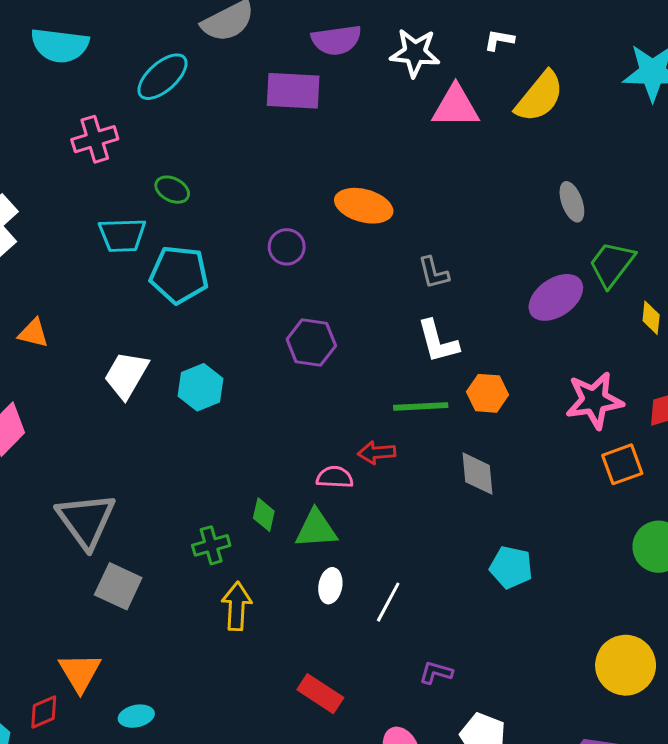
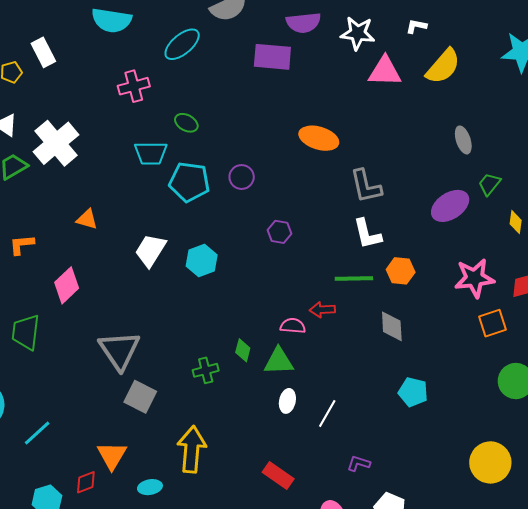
purple circle: (287, 247) -> (242, 177), moved
green trapezoid: (612, 264) -> (490, 184), size x0.7
gray L-shape: (434, 273) -> (366, 186), size x1.5
purple hexagon: (311, 342) -> (279, 232), size x0.7
yellow arrow: (237, 606) -> (192, 449), moved, size x1.4

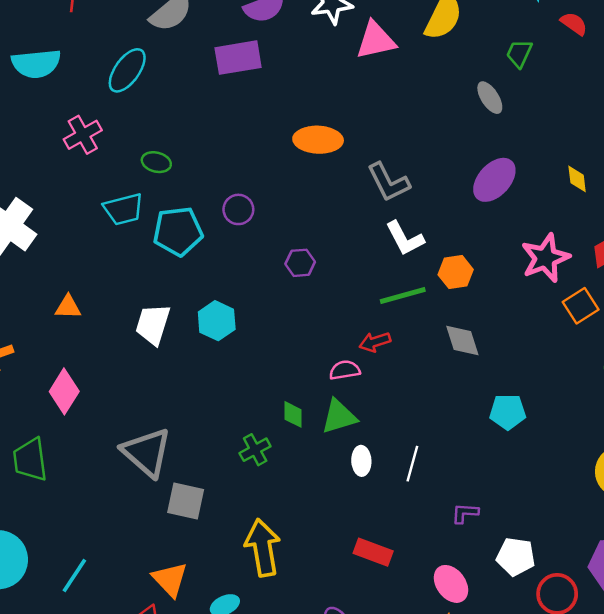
green trapezoid: (490, 184) -> (519, 53), moved

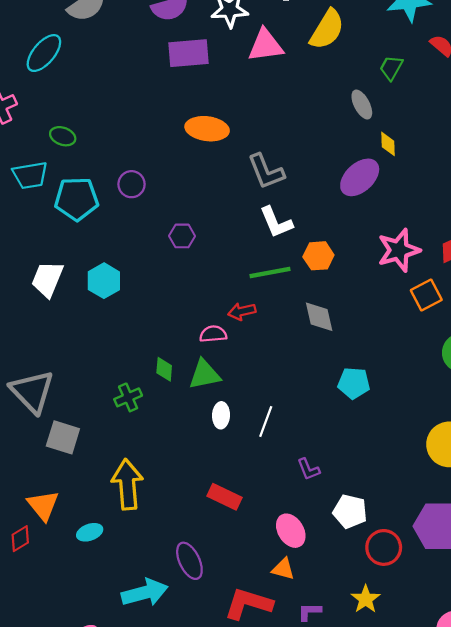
purple rectangle: (238, 58) -> (189, 53), moved
yellow diamond: (577, 179) -> (388, 144), moved
purple L-shape: (465, 513) -> (309, 469), turned -120

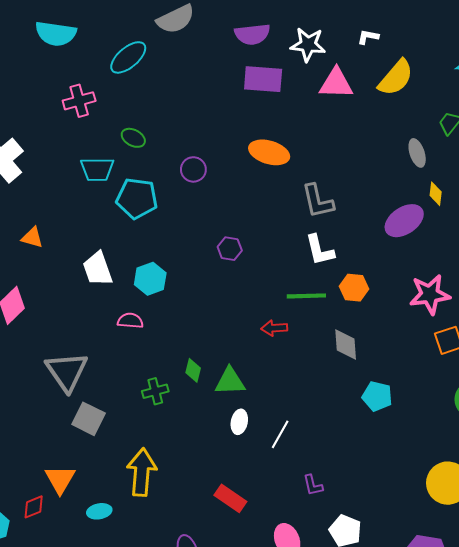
purple circle: (132, 184) -> (193, 169), moved
white trapezoid: (47, 279) -> (98, 269), turned -51
pink semicircle: (213, 334) -> (130, 321), moved
cyan pentagon: (354, 383) -> (377, 396), moved

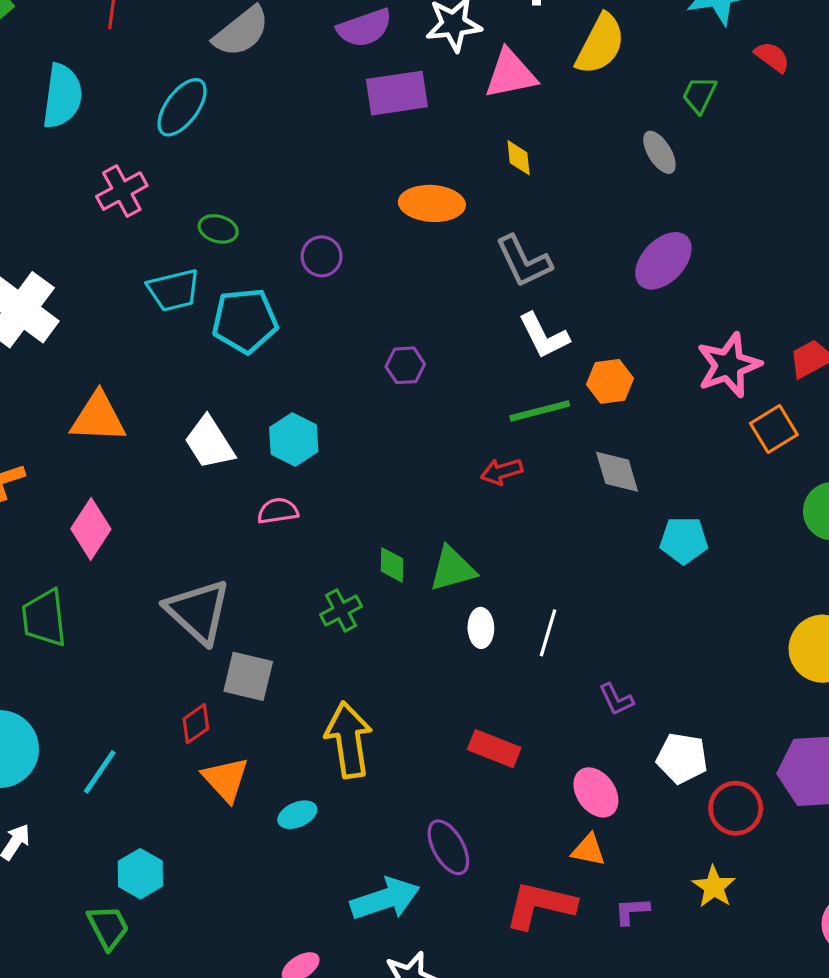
cyan semicircle: (56, 34) -> (62, 96), turned -78
yellow diamond: (436, 194) -> (519, 158), moved
orange triangle: (32, 238) -> (98, 418), size x1.6
red diamond: (34, 507) -> (196, 724), moved

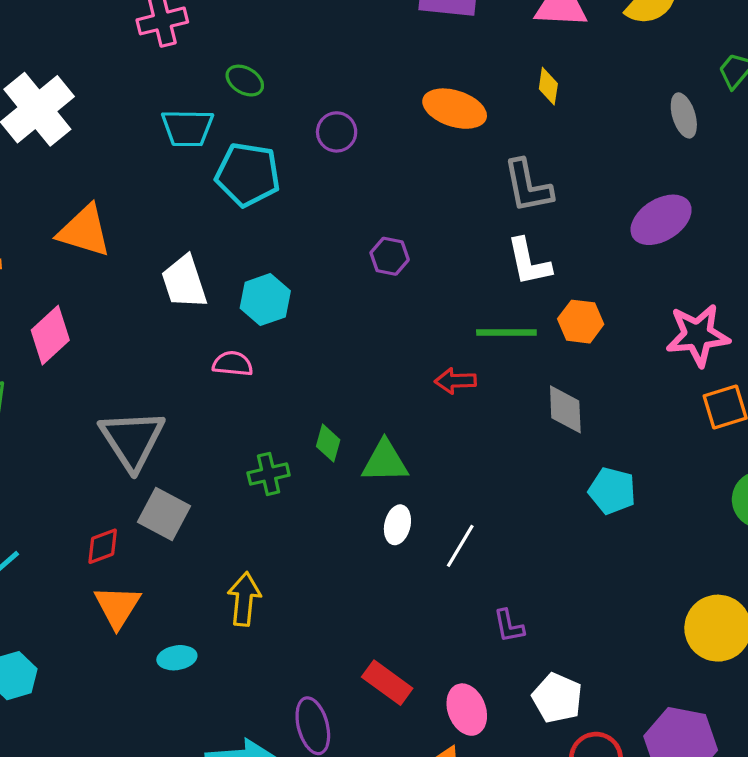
yellow arrow: (349, 740) -> (244, 599), size x0.7
red rectangle: (494, 749) -> (387, 683), moved

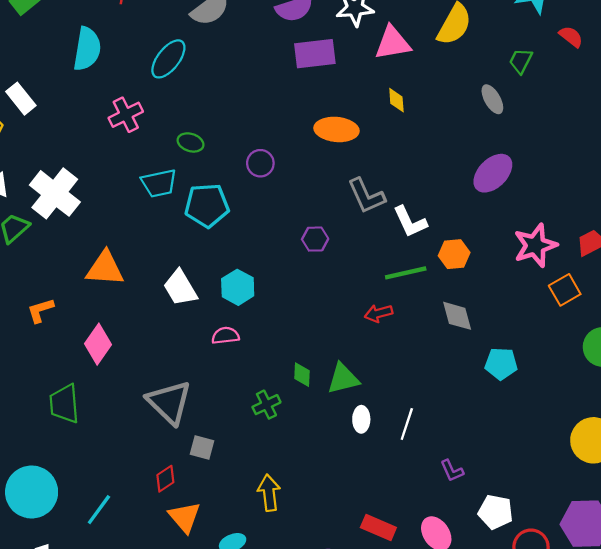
gray L-shape: (528, 186) -> (366, 196), moved
gray square: (164, 514) -> (202, 448), size x0.7

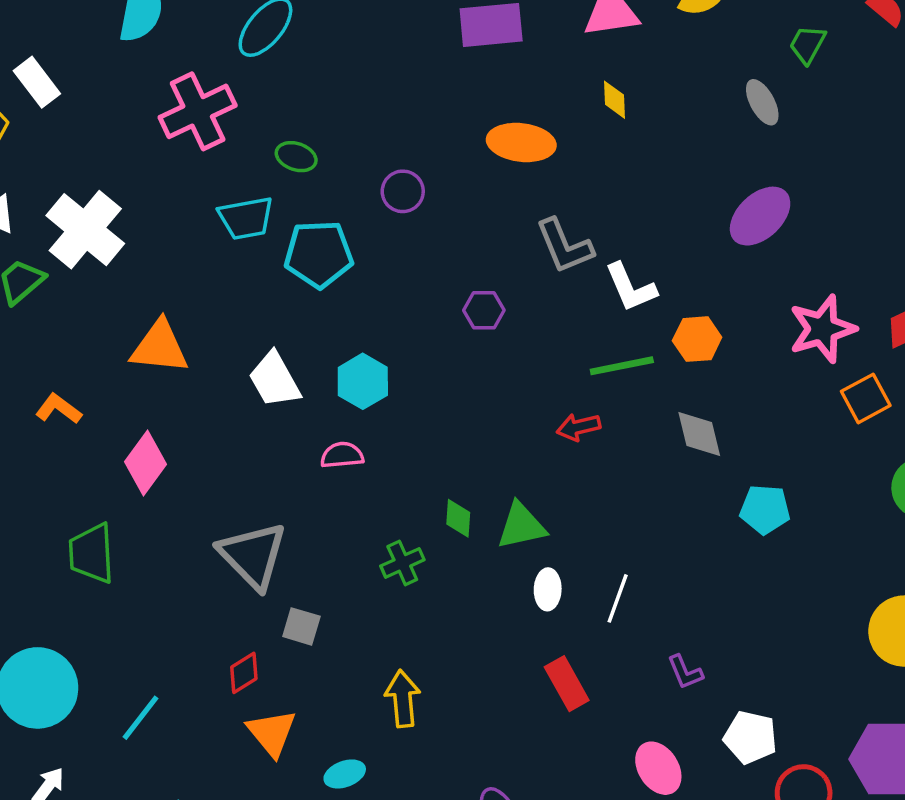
pink cross: (126, 115) -> (198, 111), size x1.4
orange L-shape: (40, 310) -> (59, 409), turned 52
red rectangle: (378, 527) -> (567, 684), moved, turned 36

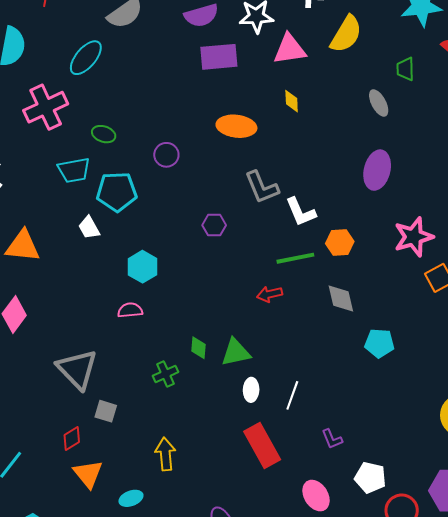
green trapezoid: (807, 44) -> (405, 69), turned -30
purple ellipse: (760, 216) -> (377, 170), turned -33
white trapezoid: (275, 380) -> (89, 228), moved, size x0.7
red rectangle: (567, 684) -> (262, 445), size x1.4

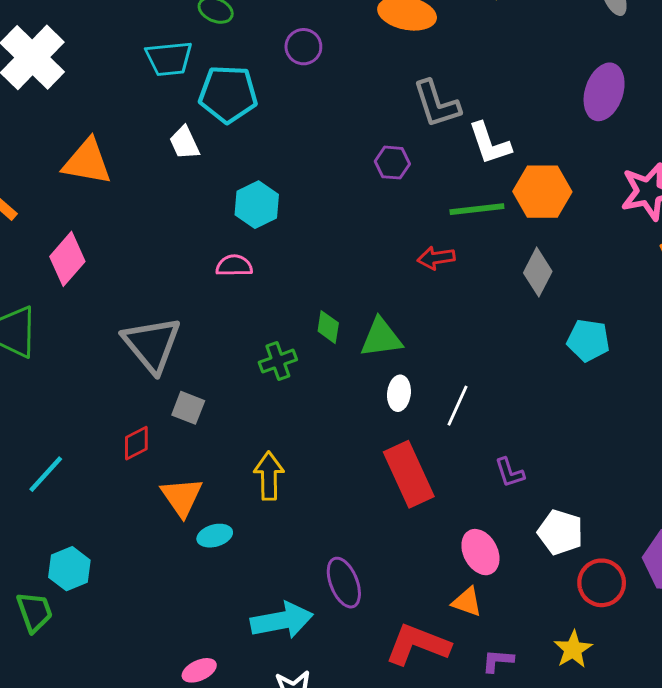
purple hexagon: (214, 225) -> (392, 163), moved
orange hexagon: (340, 242) -> (542, 192), size x1.4
gray diamond: (341, 298) -> (538, 272), turned 36
orange triangle: (88, 474) -> (182, 497), moved

